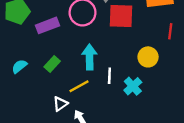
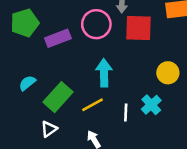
green rectangle: (52, 64) -> (58, 97), moved, size x1.6
white line: (109, 76) -> (126, 112), moved
white triangle: (60, 104) -> (49, 129), moved

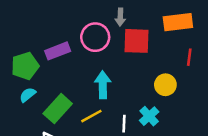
green pentagon: (25, 23) -> (25, 66), moved

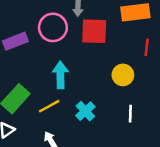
cyan cross: (149, 116) -> (85, 111), moved
white line: (124, 124) -> (130, 114), moved

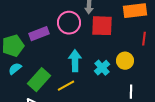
cyan cross: (85, 111) -> (102, 68), moved

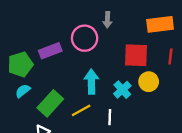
red square: (102, 26) -> (136, 55), moved
white line: (131, 92) -> (110, 117), moved

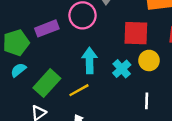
white line: (110, 117) -> (147, 101), moved

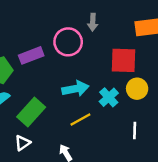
cyan arrow: (90, 60) -> (75, 89), turned 80
yellow line: (79, 90) -> (80, 119), moved

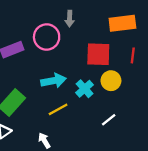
white line: (135, 131) -> (109, 120), turned 49

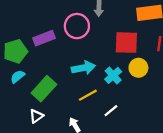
white line: (109, 120) -> (111, 111), moved

